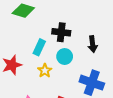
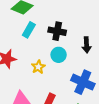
cyan rectangle: (39, 47) -> (29, 30), moved

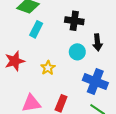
black cross: (57, 31) -> (74, 21), moved
cyan circle: (59, 55) -> (77, 52), moved

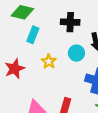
yellow star: (48, 68) -> (49, 61), moved

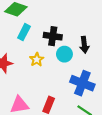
black cross: (70, 22) -> (53, 36), moved

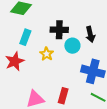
cyan rectangle: (24, 32) -> (25, 37), moved

